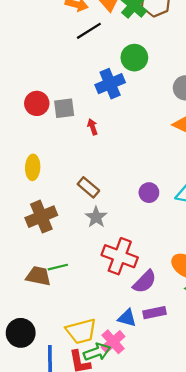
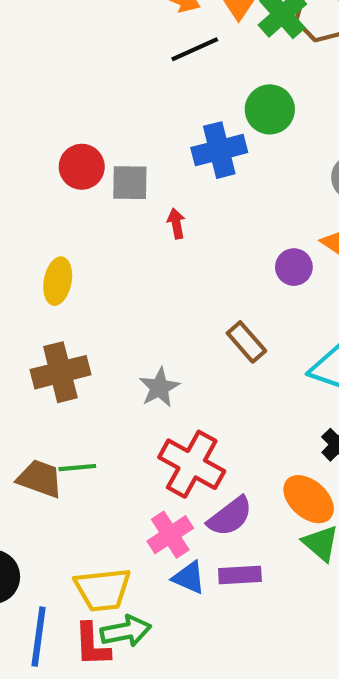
brown rectangle: (88, 187) -> (246, 342), moved
purple circle: (149, 193) -> (294, 267), moved
pink cross: (113, 342) -> (170, 535), moved

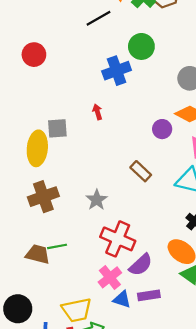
red circle: (82, 167) -> (34, 55), moved
gray square: (130, 183) -> (57, 128), moved
yellow ellipse: (58, 281) -> (37, 148), size x1.4

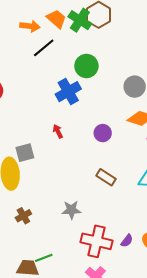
purple circle: (162, 129) -> (103, 133), moved
brown cross: (43, 197) -> (23, 216), size x0.6
gray star: (97, 200) -> (71, 210), turned -30
purple semicircle: (141, 265) -> (127, 241), moved, size x0.6

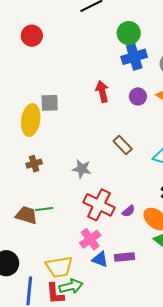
blue cross: (68, 92) -> (134, 57), moved
red arrow: (58, 131) -> (102, 92), moved, size x1.5
purple circle: (103, 133) -> (138, 96), moved

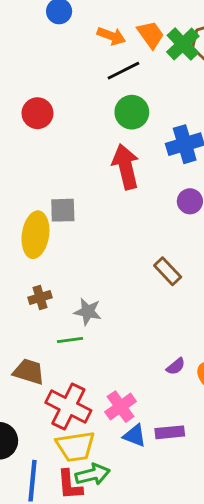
green circle: (129, 33) -> (132, 112), moved
red arrow: (102, 92) -> (126, 167), moved, size x1.4
gray star: (82, 169) -> (88, 312), moved
red cross: (99, 205) -> (68, 406), moved
green line: (44, 209) -> (70, 340), moved

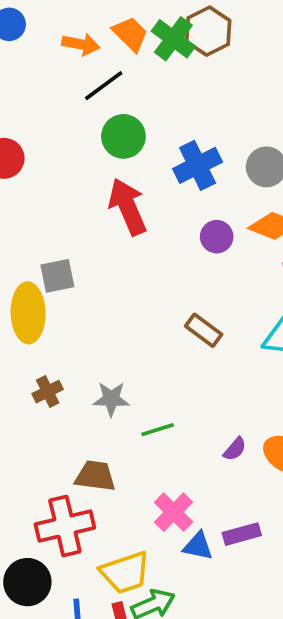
green line: (70, 340) -> (158, 430), moved
brown trapezoid: (29, 372) -> (95, 476), moved
red cross: (68, 406) -> (65, 526), moved, turned -30

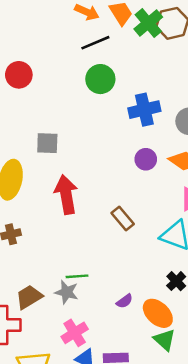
red arrow: (128, 207) -> (66, 195), moved
gray square: (57, 276) -> (47, 143), moved
gray star: (111, 399) -> (67, 292), moved
brown trapezoid: (95, 476) -> (29, 297), turned -52

